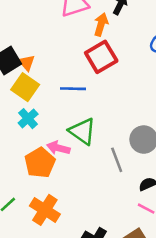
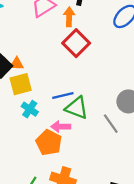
orange triangle: (27, 63) -> (17, 64), turned -32
yellow square: (25, 87) -> (21, 84), turned -35
blue line: (73, 89) -> (63, 96), moved

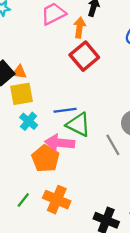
pink arrow: (61, 127) -> (60, 143), size x1.4

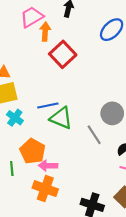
orange arrow: (79, 27) -> (45, 32), moved
pink arrow: (60, 143) -> (48, 166), moved, size x0.7
green line: (23, 200) -> (12, 169), moved, turned -40

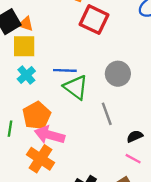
red square: (63, 54) -> (94, 20), turned -35
gray circle: (112, 113) -> (118, 74), moved
pink arrow: (48, 166) -> (50, 135), size x1.4

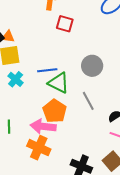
red square: (94, 20) -> (65, 24), size x0.7
orange pentagon: (37, 115) -> (55, 111), moved

